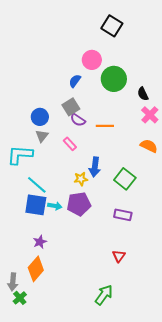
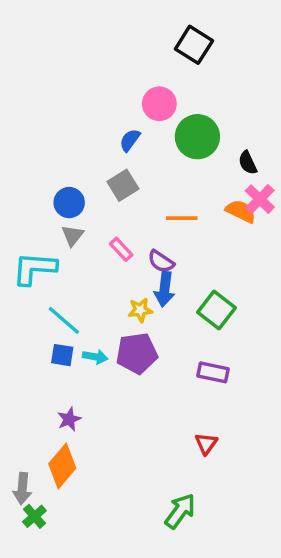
purple semicircle: (78, 120) -> (161, 261), moved
orange semicircle: (149, 146) -> (241, 211), moved
blue square: (36, 205) -> (62, 355), size x0.6

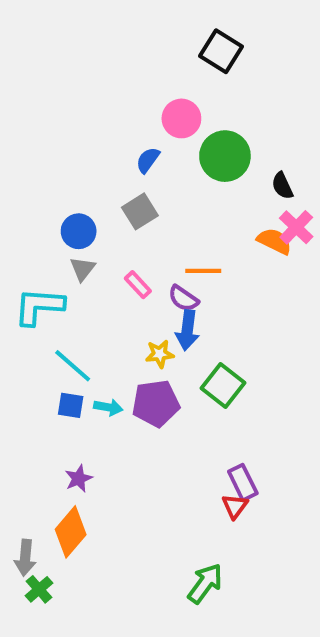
orange line: (182, 218) -> (203, 271), moved
green square: (216, 310) -> (223, 386), moved
purple rectangle: (213, 372) -> (243, 482), moved, turned 52

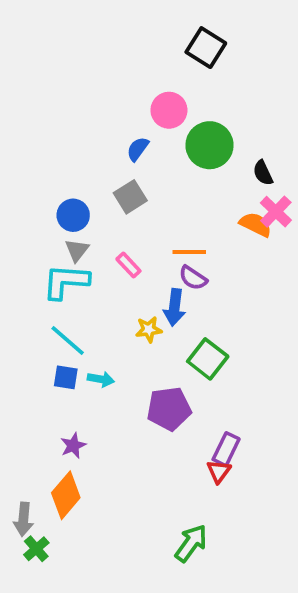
purple semicircle: (183, 298) -> (193, 278), moved
cyan L-shape: (39, 306) -> (66, 282), moved
purple pentagon: (156, 403) -> (169, 409), moved
purple rectangle: (243, 482) -> (226, 449), turned 52

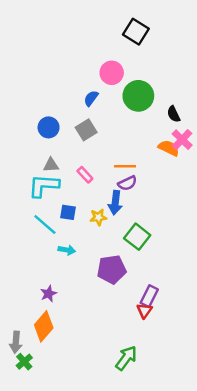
blue circle: (73, 215) -> (49, 127), moved
gray triangle: (77, 250) -> (51, 165), turned 49
purple semicircle: (193, 278) -> (127, 183), turned -60
blue square: (66, 377) -> (68, 212), moved

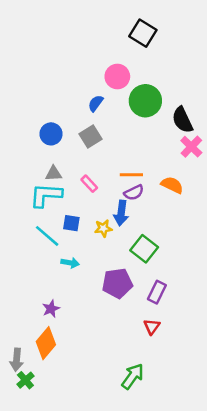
black semicircle: (174, 114) -> (182, 120), size x1.5
orange semicircle: (169, 148) -> (172, 185), moved
purple rectangle: (149, 296) -> (157, 292), moved

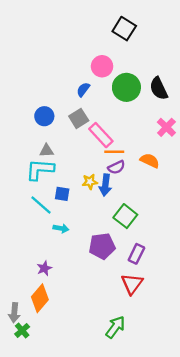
black semicircle: (182, 120) -> (159, 88), moved
pink rectangle: (89, 184) -> (101, 135), moved, size x1.6
yellow star: (103, 228) -> (90, 182), moved
red triangle: (152, 327) -> (132, 284), size x1.5

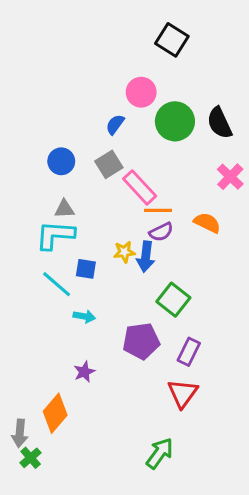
purple star: (44, 268) -> (84, 372), moved

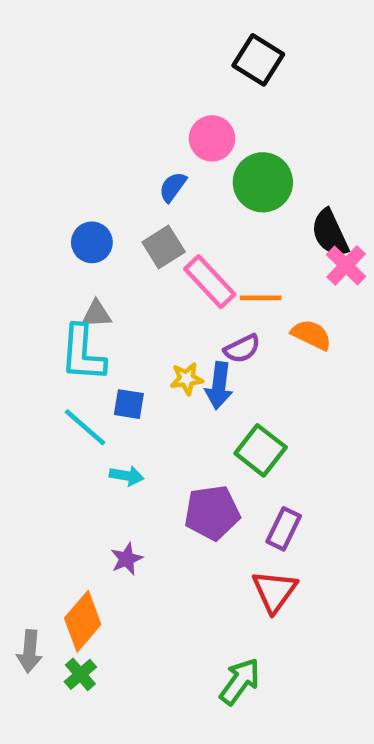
black semicircle: (219, 123) -> (330, 233), moved
orange line: (158, 210) -> (261, 298), moved
cyan L-shape: (55, 235) -> (83, 353), turned -90
green cross: (31, 458) -> (80, 674), moved

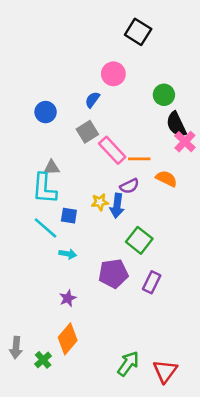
green circle: (263, 182) -> (164, 95), moved, size x0.7
blue circle: (92, 242) -> (46, 112), moved
red triangle: (274, 591) -> (165, 371), moved
orange diamond: (83, 621) -> (68, 339), moved

